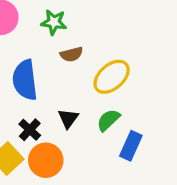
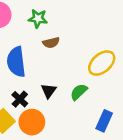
yellow ellipse: (112, 77) -> (102, 63), moved
blue rectangle: (131, 146) -> (104, 121), moved

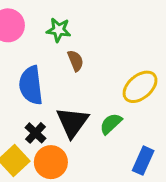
brown semicircle: (51, 43) -> (75, 61), turned -98
black triangle: (49, 91) -> (72, 122), size x1.6

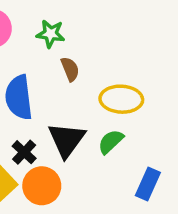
yellow ellipse: (140, 87) -> (121, 99), moved, turned 44

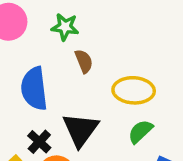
green semicircle: (111, 142) -> (140, 131), moved

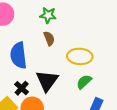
green star: (65, 27) -> (48, 15), moved

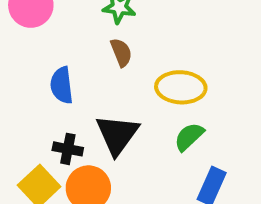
blue semicircle: (18, 55) -> (62, 85), size x0.7
black cross: (22, 88) -> (68, 149), turned -32

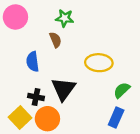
brown semicircle: (121, 52) -> (55, 40), moved
green semicircle: (189, 137) -> (122, 90), moved

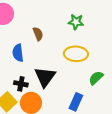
green star: (65, 18) -> (76, 22), moved
blue rectangle: (116, 118) -> (76, 102), moved

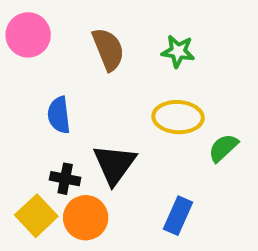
brown semicircle: (38, 34) -> (108, 49), moved, size x1.5
green semicircle: (96, 78) -> (223, 148), moved

